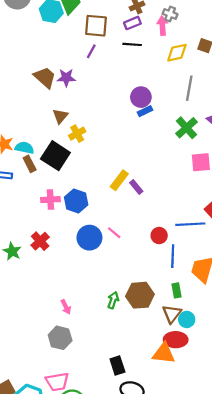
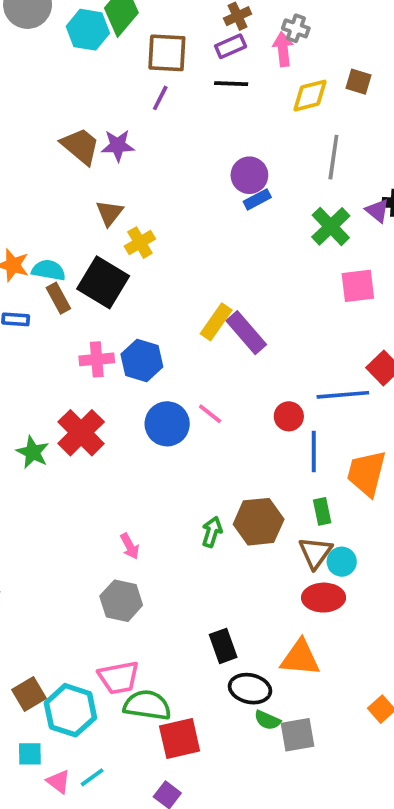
purple rectangle: (136, 187) -> (246, 333), size x1.6
red cross: (40, 241) -> (81, 433), size x1.4
orange triangle: (164, 353) -> (300, 658), moved

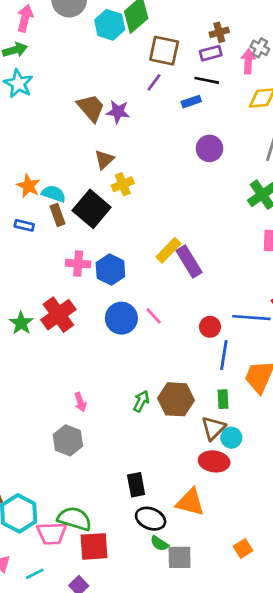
blue rectangle: (257, 199) -> (191, 102), moved
pink trapezoid: (119, 678) -> (52, 533), moved
cyan line: (92, 777) -> (35, 574), moved

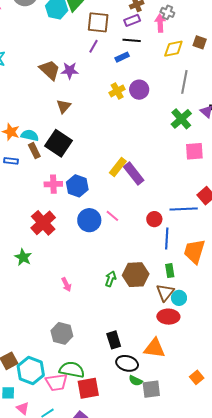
yellow cross: (123, 184) -> (117, 91), moved
green star: (21, 323) -> (23, 257), moved
gray hexagon: (68, 440) -> (62, 333), moved

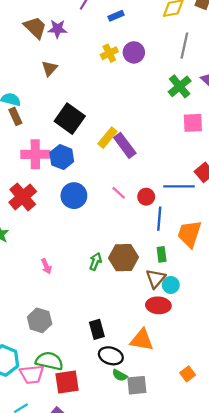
black square: (59, 143) -> (70, 119), moved
pink cross: (53, 184) -> (35, 154), size x1.4
pink line: (112, 216) -> (119, 193), moved

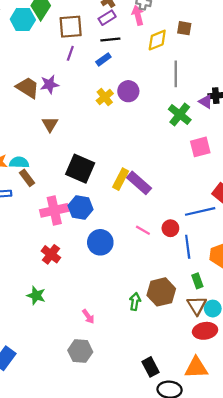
red cross: (23, 197) -> (51, 254), size x0.7
gray hexagon: (40, 320) -> (80, 351), moved

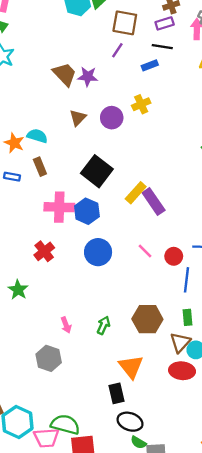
purple circle: (128, 91) -> (112, 118), moved
cyan semicircle: (19, 162) -> (37, 136), moved
green arrow: (135, 302) -> (103, 325), moved
orange triangle: (196, 368) -> (131, 367), moved, turned 40

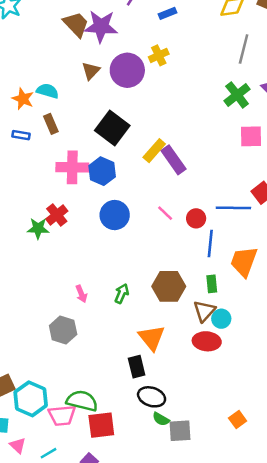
purple star: (88, 77) -> (101, 26), size x1.5
purple circle: (112, 118) -> (127, 70), size x1.4
green star: (18, 290) -> (38, 228), moved, turned -30

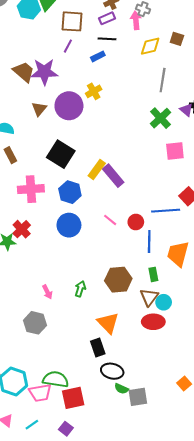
blue hexagon: (102, 171) -> (70, 192), moved

